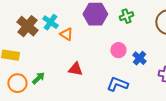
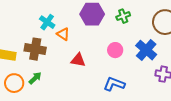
brown cross: (27, 26) -> (35, 49), moved, turned -30
blue cross: (139, 58) -> (146, 50), moved, size x1.5
red triangle: (75, 69) -> (78, 60), moved

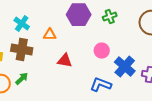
cyan cross: (47, 22) -> (22, 24), moved
orange triangle: (63, 34) -> (50, 35), turned -32
blue cross: (146, 50) -> (125, 67), moved

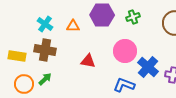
orange triangle: (50, 35) -> (73, 26), moved
pink circle: (102, 51) -> (125, 51), size x1.5

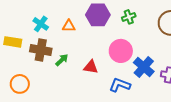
yellow rectangle: (17, 56) -> (13, 42), moved
red triangle: (88, 61) -> (91, 67), moved
green arrow: (45, 79) -> (62, 60), moved

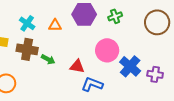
green arrow: (62, 60) -> (48, 59), turned 72
blue L-shape: (120, 85) -> (92, 84), moved

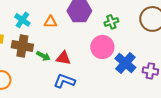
green cross: (115, 16) -> (111, 22), moved
red triangle: (77, 66) -> (63, 58), moved
blue L-shape: (92, 84) -> (64, 81), moved

